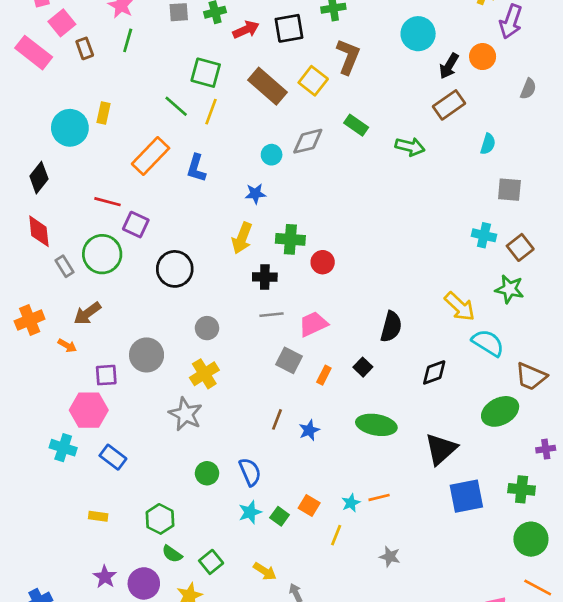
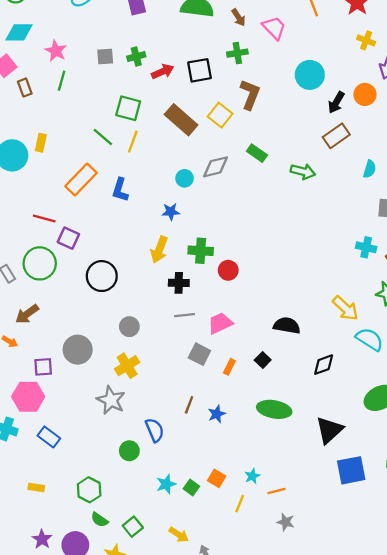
black semicircle: (391, 327) -> (287, 325), turned -95
blue semicircle: (250, 472) -> (155, 430), moved
orange line: (379, 497) -> (276, 491), moved

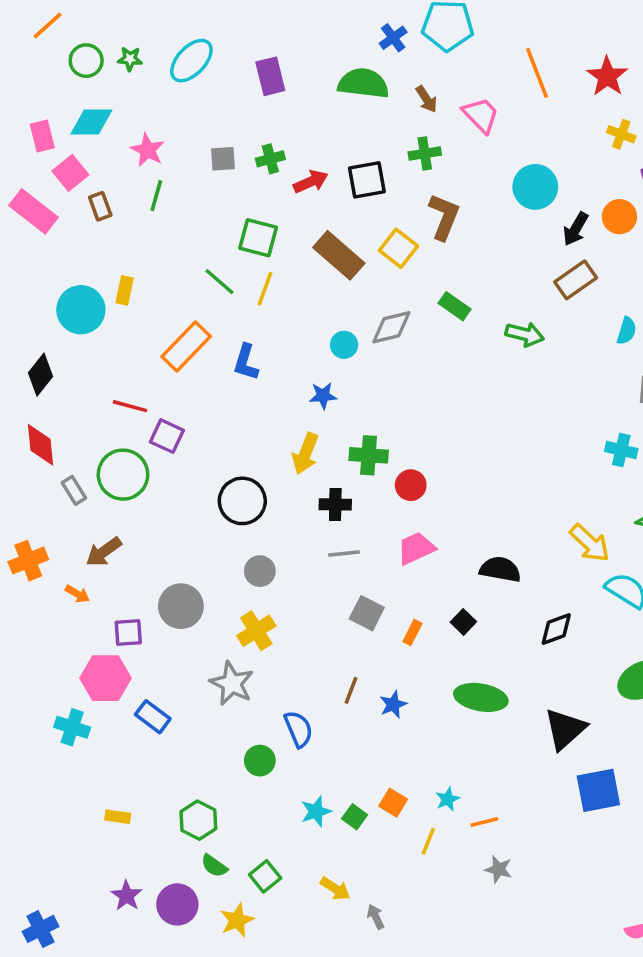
black circle: (102, 276) -> (242, 501), moved
pink trapezoid: (220, 323) -> (416, 548), moved
blue rectangle: (49, 437) -> (153, 717), moved

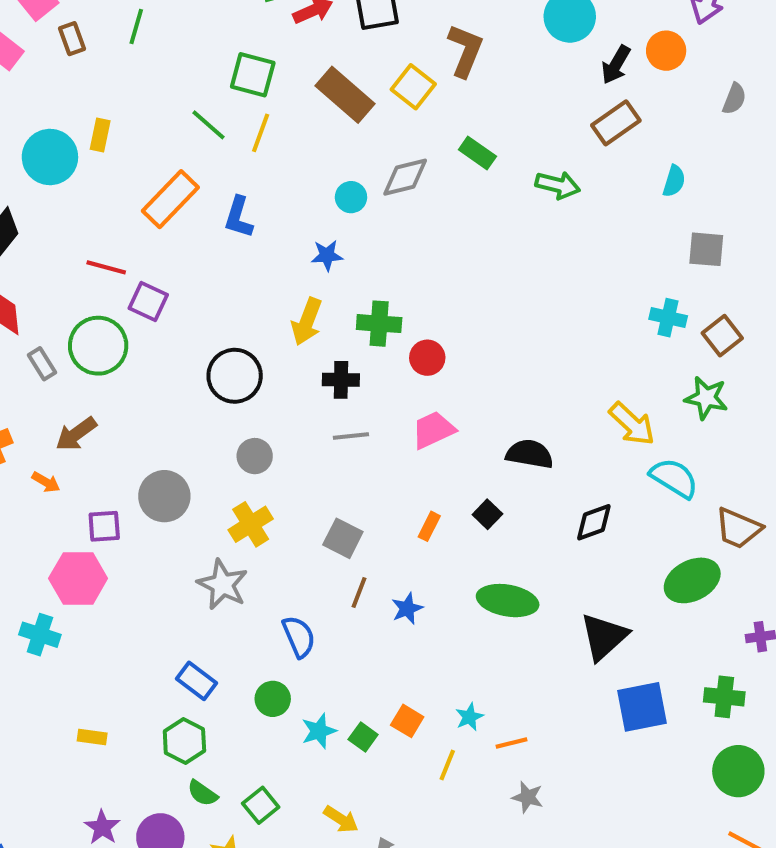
gray square: (367, 613) -> (343, 538), moved
blue rectangle: (153, 717) -> (196, 681), moved
green circle: (260, 761) -> (273, 699), moved

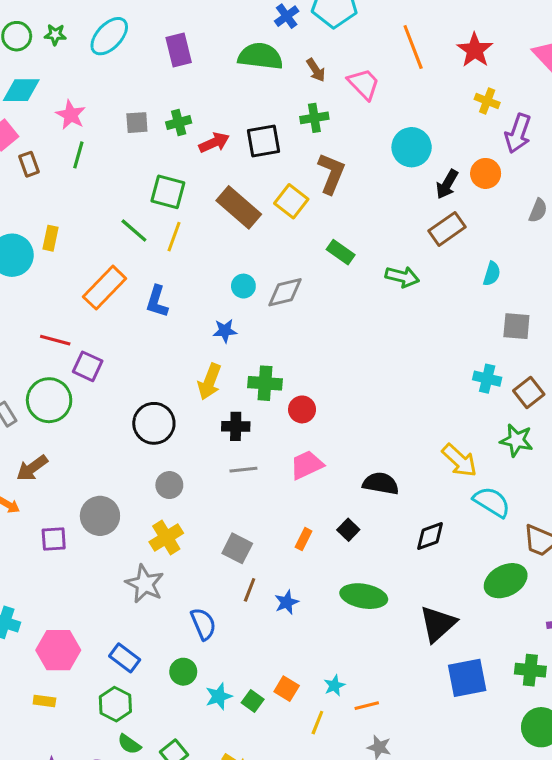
gray diamond: (405, 177) -> (285, 292), moved
pink hexagon: (78, 578) -> (58, 650), moved

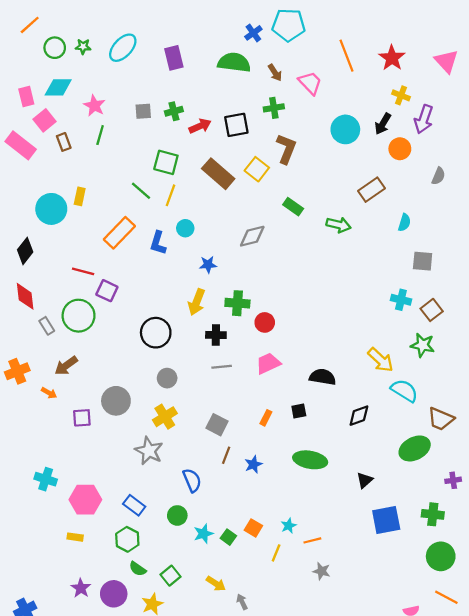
black arrow: (447, 184) -> (383, 124), moved
cyan circle: (243, 286) -> (185, 228), moved
black square: (348, 530) -> (299, 411), turned 35
black triangle: (438, 624) -> (365, 480), size x0.6

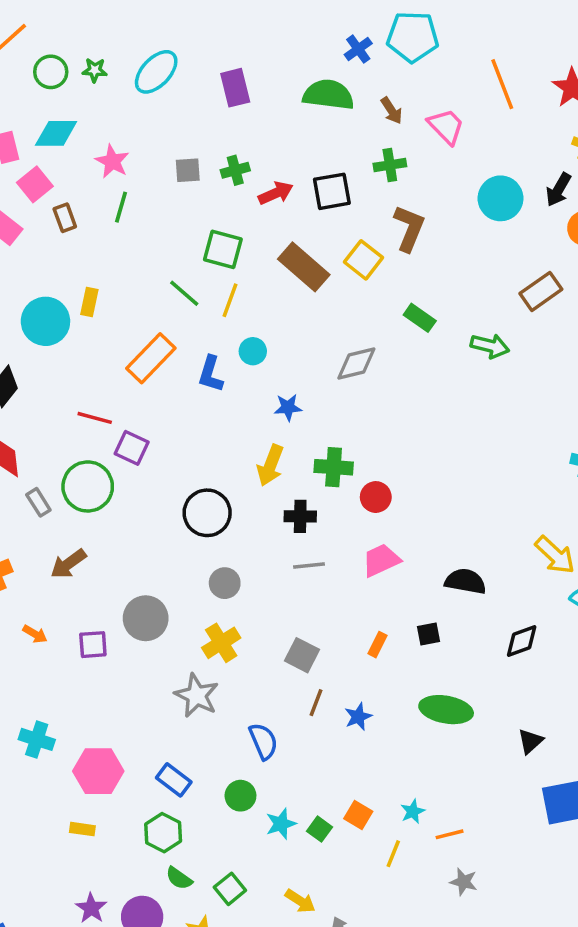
orange arrow: (49, 393) -> (35, 634), moved

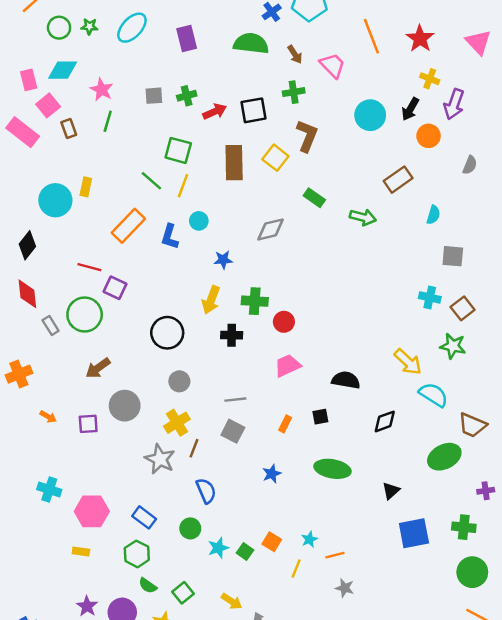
brown rectangle: (304, 267) -> (234, 163), turned 48
brown arrow: (68, 564) -> (98, 368), moved
gray line: (309, 566) -> (235, 400), moved
brown line: (316, 703) -> (194, 448), moved

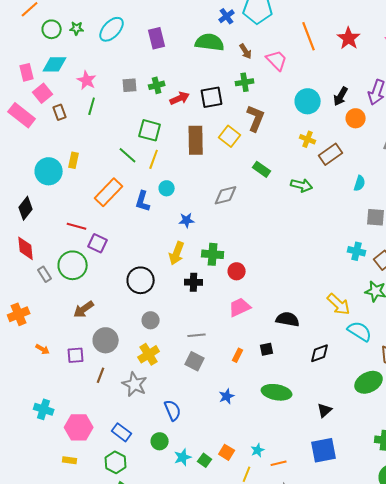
yellow cross: (430, 79) -> (308, 139), moved
brown line: (194, 448) -> (101, 375), moved
blue square: (414, 533) -> (324, 450), moved

